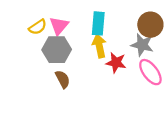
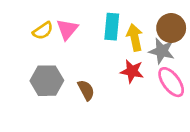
yellow arrow: (99, 46) -> (135, 37), moved
gray hexagon: (57, 50) -> (47, 81), moved
brown semicircle: (63, 79) -> (86, 90), moved

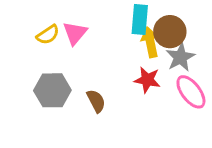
cyan rectangle: (112, 27) -> (140, 20), moved
brown circle: (171, 28) -> (170, 32), moved
gray star: (162, 51) -> (180, 57), turned 30

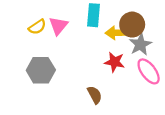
cyan rectangle: (140, 20) -> (94, 15), moved
yellow arrow: (150, 42) -> (117, 33), turned -80
brown semicircle: (96, 101) -> (95, 95), moved

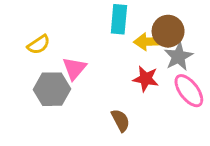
pink triangle: (58, 26) -> (74, 68), moved
yellow semicircle: (37, 27) -> (39, 45), moved

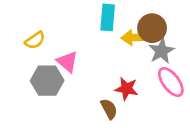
pink triangle: (74, 68) -> (67, 62), turned -30
red star: (146, 79) -> (126, 89), moved

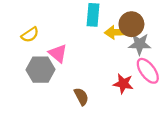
gray star: (161, 51) -> (140, 44), turned 30
red star: (126, 89) -> (123, 84), moved
brown semicircle: (109, 109) -> (81, 97), moved

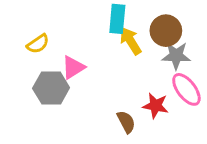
yellow arrow: (116, 32) -> (131, 41), moved, turned 60
pink triangle: (58, 53) -> (73, 67), turned 48
brown semicircle: (81, 97) -> (126, 122), moved

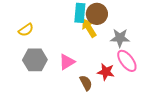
brown circle: (166, 31) -> (97, 14), moved
pink triangle: (73, 67) -> (67, 62), moved

